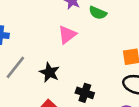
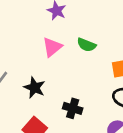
green semicircle: (98, 13) -> (86, 45), moved

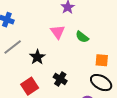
pink triangle: (52, 47) -> (58, 32), turned -42

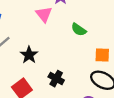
pink triangle: (58, 32) -> (44, 14), moved

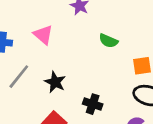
pink triangle: (44, 14) -> (43, 35), moved

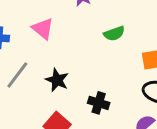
green semicircle: (108, 41) -> (114, 33), turned -42

